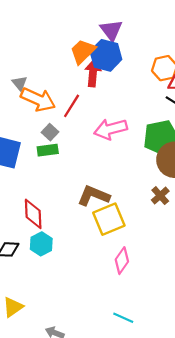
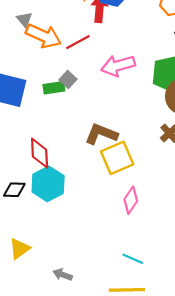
red line: (72, 106) -> (78, 42), turned 30
gray square: (50, 132) -> (68, 79), moved
cyan hexagon: (41, 244) -> (48, 184), size x1.4

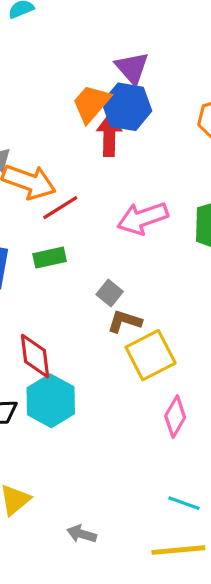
red line: (78, 42) -> (60, 208), moved
gray square: (68, 79) -> (110, 293), moved
brown L-shape: (101, 134) -> (125, 321), size x0.7

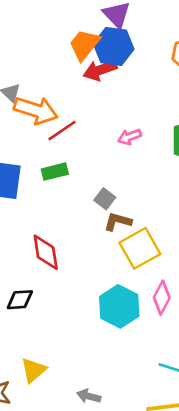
red arrow: (109, 135) -> (100, 70), turned -108
pink arrow: (143, 218) -> (130, 137), size x0.6
cyan hexagon: (51, 401) -> (119, 306), moved

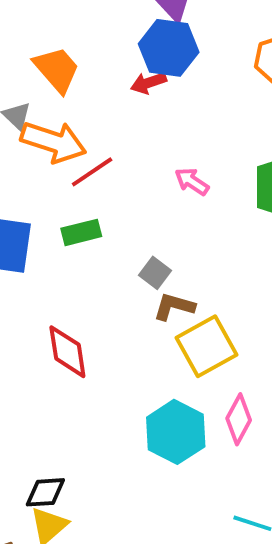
orange trapezoid: (84, 45) -> (57, 69), moved, turned 100
red arrow: (100, 70) -> (148, 83), size x0.7
pink arrow: (130, 137) -> (192, 181), turned 55
black diamond: (20, 300) -> (45, 492), moved

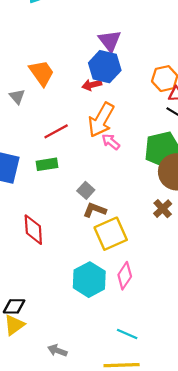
orange arrow: (53, 142) -> (101, 120), moved, turned 96

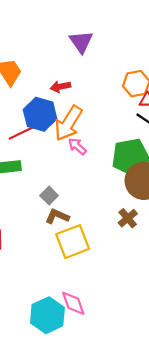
blue hexagon: (105, 67) -> (40, 114), moved
pink diamond: (125, 276) -> (73, 303), moved, turned -56
cyan hexagon: (89, 280) -> (47, 315), moved

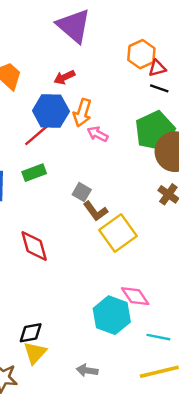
purple triangle: (81, 42) -> (74, 26), size x1.4
orange arrow: (68, 123) -> (82, 113), size x0.7
brown L-shape: (57, 216) -> (96, 211), turned -135

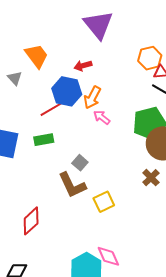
brown L-shape: (96, 211) -> (72, 185), moved, size x1.4
yellow square: (118, 233) -> (104, 202), size x0.7
red diamond: (34, 246) -> (31, 221), moved, turned 52

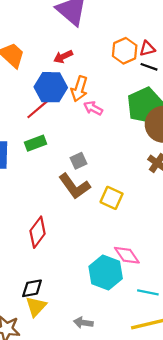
orange hexagon: (150, 58) -> (125, 51), moved
gray square: (80, 163) -> (79, 161), turned 35
yellow square: (104, 202) -> (112, 198), turned -30

